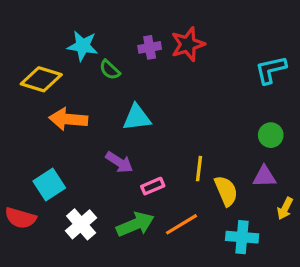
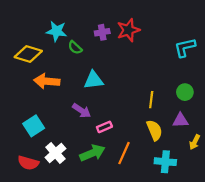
yellow line: (199, 169) -> (151, 100), moved
red semicircle: (20, 218) -> (28, 163), moved
orange line: (181, 224) -> (124, 153), turned -35

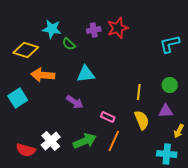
cyan square: (34, 126) -> (18, 98), moved
pink rectangle: (104, 127) -> (108, 117), moved, turned 48
cyan cross: (165, 162) -> (167, 154), moved

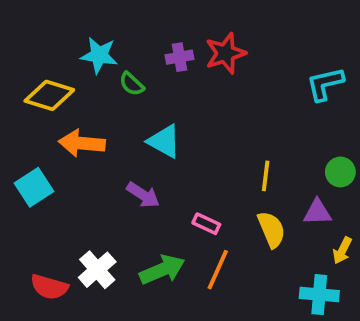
cyan triangle: (86, 74) -> (164, 141), turned 36
green circle: (170, 85) -> (340, 172), moved

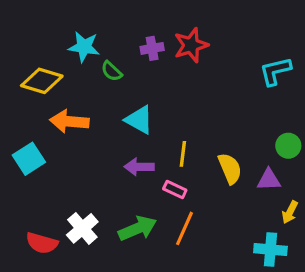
yellow line: (266, 176) -> (183, 154), moved
purple arrow: (143, 195) -> (139, 167), moved, turned 148
yellow semicircle: (271, 229) -> (230, 168), moved

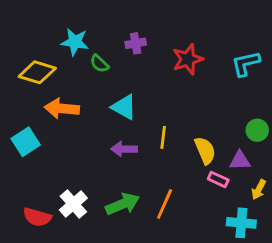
red star: (191, 45) -> (188, 59), moved
pink rectangle: (175, 190) -> (218, 179), moved

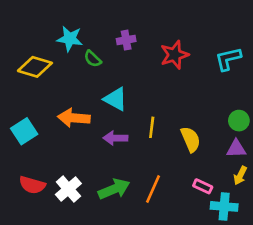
orange arrow: (62, 108) -> (74, 118), moved
purple triangle: (240, 161) -> (236, 149), moved
pink rectangle: (218, 179) -> (203, 186), moved
red semicircle: (37, 217) -> (32, 185), moved

